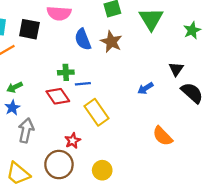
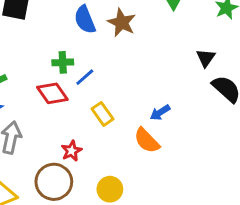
blue line: (83, 84) -> (85, 77), turned -35
blue arrow: (145, 88) -> (160, 113), moved
yellow rectangle: (97, 112) -> (103, 114), size x0.7
orange semicircle: (162, 136) -> (147, 141), moved

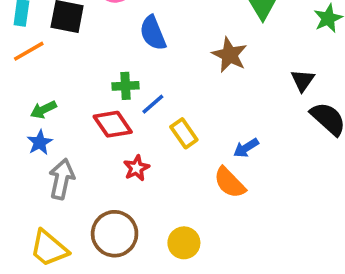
brown star: (122, 23) -> (230, 55), moved
yellow rectangle: (103, 114) -> (184, 133), moved
red star: (72, 151) -> (136, 168), moved

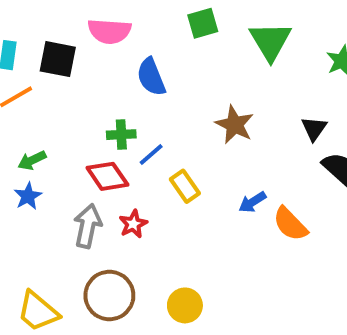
brown star: (230, 55) -> (235, 125), moved
gray arrow: (62, 179) -> (88, 226), moved
orange semicircle: (230, 183) -> (290, 224), moved

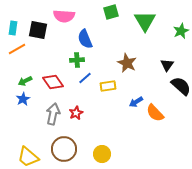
green cross: (121, 135) -> (77, 60), moved
red diamond: (107, 176) -> (53, 82), moved
yellow rectangle: (185, 186) -> (108, 86), moved, turned -63

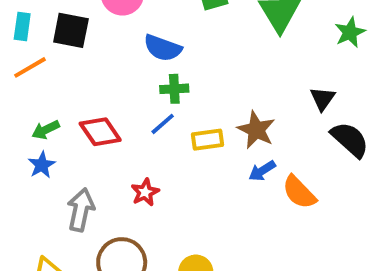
blue semicircle: (85, 39) -> (163, 48), turned -48
green cross: (77, 60) -> (174, 89), moved
brown star: (127, 63) -> (256, 130), moved
gray arrow: (53, 114) -> (81, 210), moved

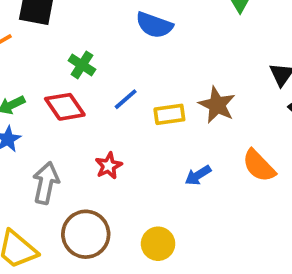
blue semicircle: (163, 48) -> (154, 25), moved
green cross: (174, 89) -> (82, 65), moved, turned 36
blue arrow: (262, 171) -> (198, 175), moved

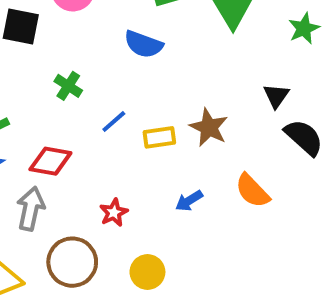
red diamond: (65, 107) -> (50, 161), moved, turned -45
red star: (109, 166) -> (114, 213), moved

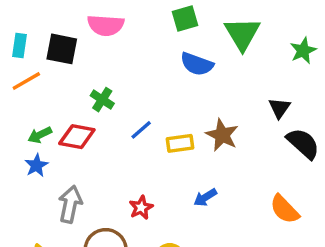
blue semicircle: (143, 44) -> (197, 64), moved
red diamond: (50, 161) -> (77, 137), moved
orange semicircle: (252, 191) -> (285, 209), moved

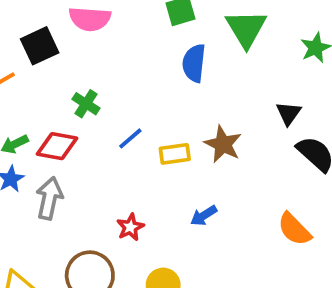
black square: (62, 49) -> (40, 46), turned -36
blue semicircle: (197, 64) -> (194, 63), turned 76
gray arrow: (70, 204) -> (49, 198), moved

